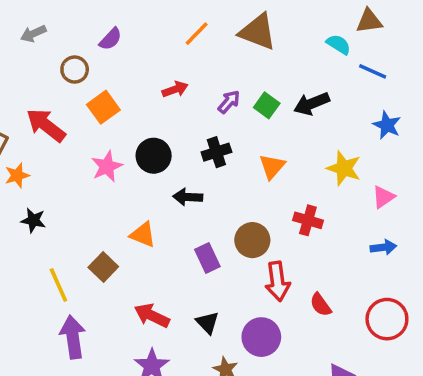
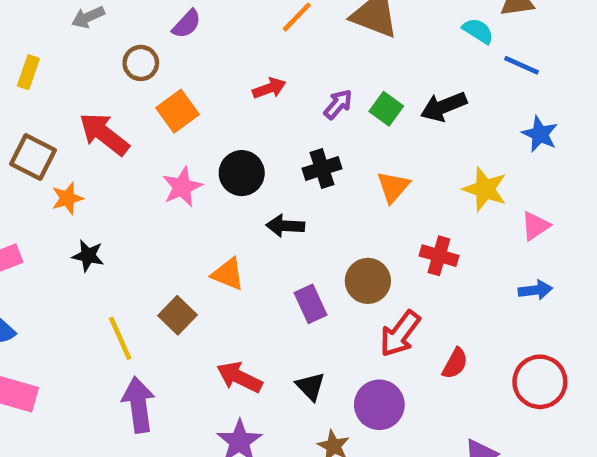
red arrow: (277, 281) -> (400, 334), turned 45
red semicircle: (321, 305) -> (455, 363), turned -115

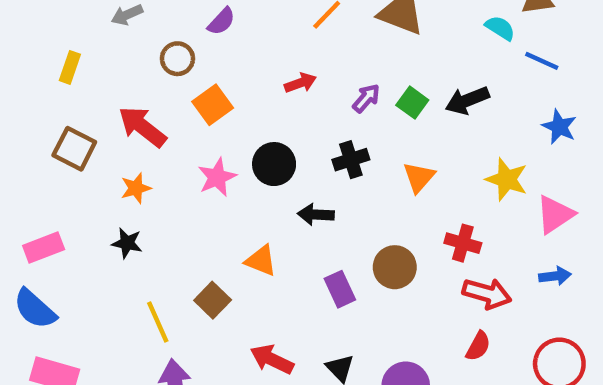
orange star: (67, 198) -> (136, 188), moved
pink triangle: (535, 226) -> (555, 215), size x1.4
red arrow: (400, 334) -> (487, 294), moved, turned -111

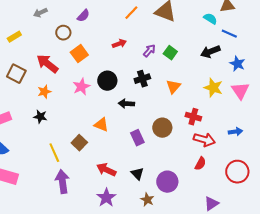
yellow rectangle: (70, 67) -> (14, 37), turned 40
black arrow: (467, 100) -> (210, 52), moved
pink triangle: (555, 215) -> (240, 91), moved, turned -30

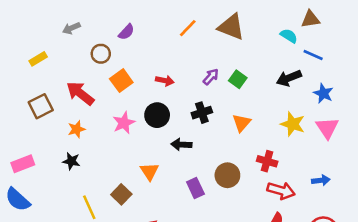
red arrow: (119, 44) -> (165, 81), moved, turned 32
brown square: (16, 74) -> (41, 106), turned 36
orange triangle: (101, 125) -> (149, 171), turned 35

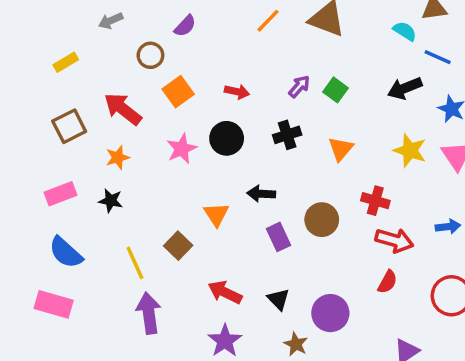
black arrow: (181, 145) -> (261, 194), moved
pink rectangle: (23, 164) -> (61, 194), moved
blue semicircle: (18, 200) -> (66, 253), moved

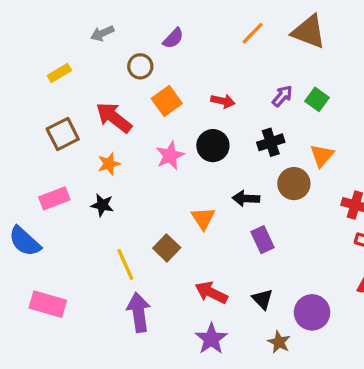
brown circle: (322, 220) -> (294, 184), moved
blue semicircle: (66, 253) -> (25, 241), moved

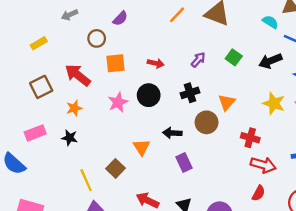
green square: (317, 99) -> (234, 57), moved
orange square: (167, 101) -> (116, 63), turned 30

